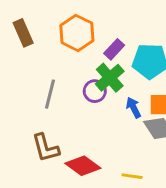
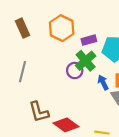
purple rectangle: (114, 49) -> (89, 40), turned 32
gray line: (50, 94) -> (22, 72), moved

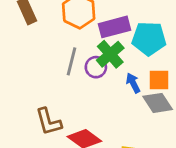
purple rectangle: (89, 40) -> (115, 27), size x1.5
gray line: (22, 72) -> (71, 61), moved

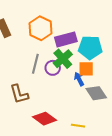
orange square: (159, 80) -> (86, 69), moved
brown L-shape: (49, 122) -> (19, 94), moved

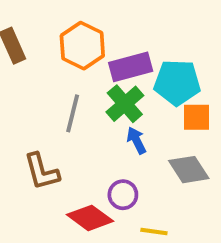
purple circle: (53, 68) -> (123, 195), moved
orange square: (86, 69) -> (197, 117), moved
blue arrow: (79, 79) -> (136, 140), moved

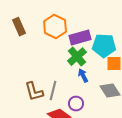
gray line: (73, 113) -> (53, 91), moved

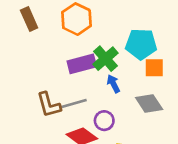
purple rectangle: (80, 38) -> (82, 64), moved
gray line: (53, 91) -> (74, 103), turned 60

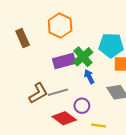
brown rectangle: (29, 19) -> (23, 38), moved
brown L-shape: (49, 105) -> (38, 93), turned -105

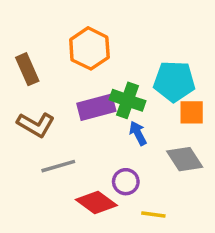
green cross: (83, 57) -> (128, 100), turned -30
gray line: (58, 92) -> (58, 166), moved
brown L-shape: (38, 93) -> (36, 125), moved, turned 60

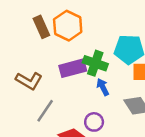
brown rectangle: (27, 69) -> (41, 27), moved
gray line: (58, 166) -> (45, 111), turned -40

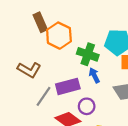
orange hexagon: (68, 26) -> (59, 36), moved
purple rectangle: (73, 68) -> (68, 86), moved

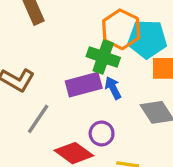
orange hexagon: (59, 36) -> (121, 29), moved
purple rectangle: (68, 86) -> (84, 85), moved

